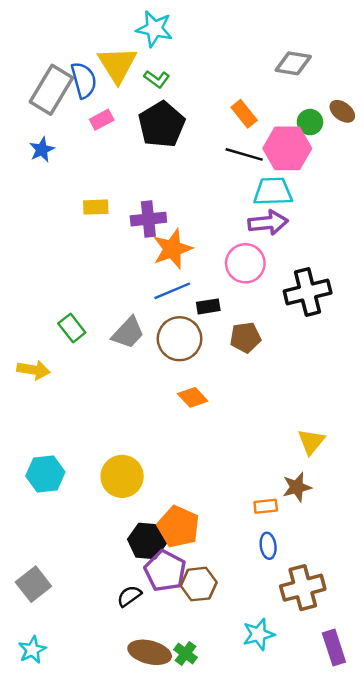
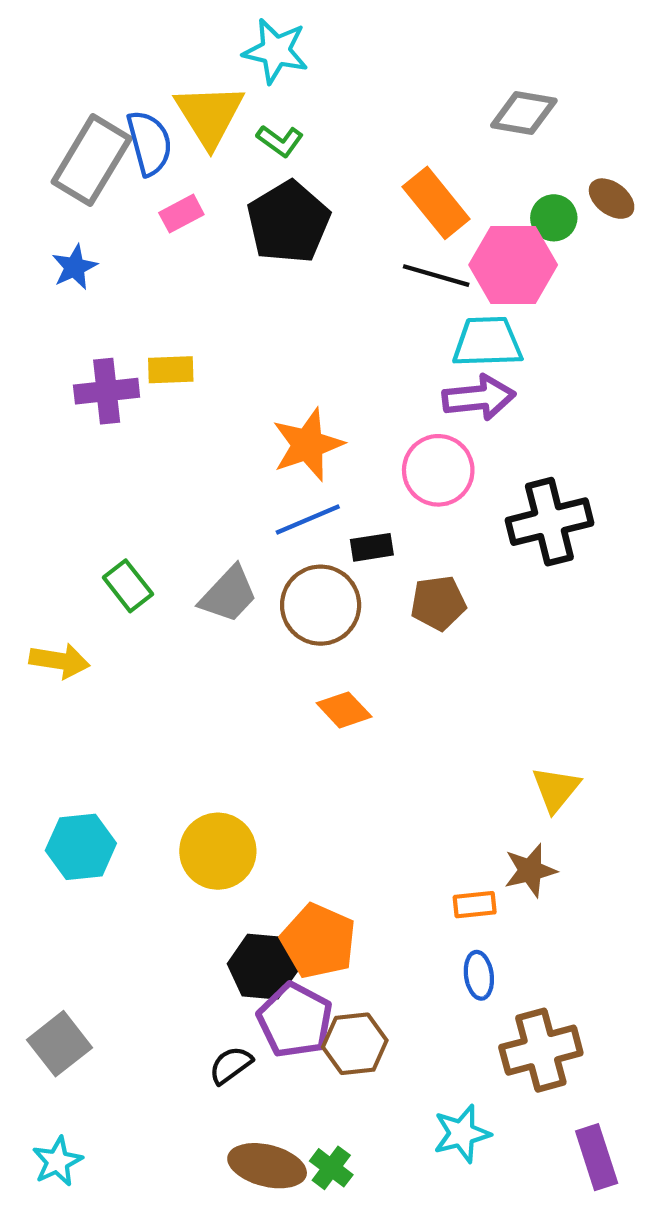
orange rectangle: (244, 114) -> (436, 203), size x1.4
purple cross: (148, 219) -> (107, 391), moved

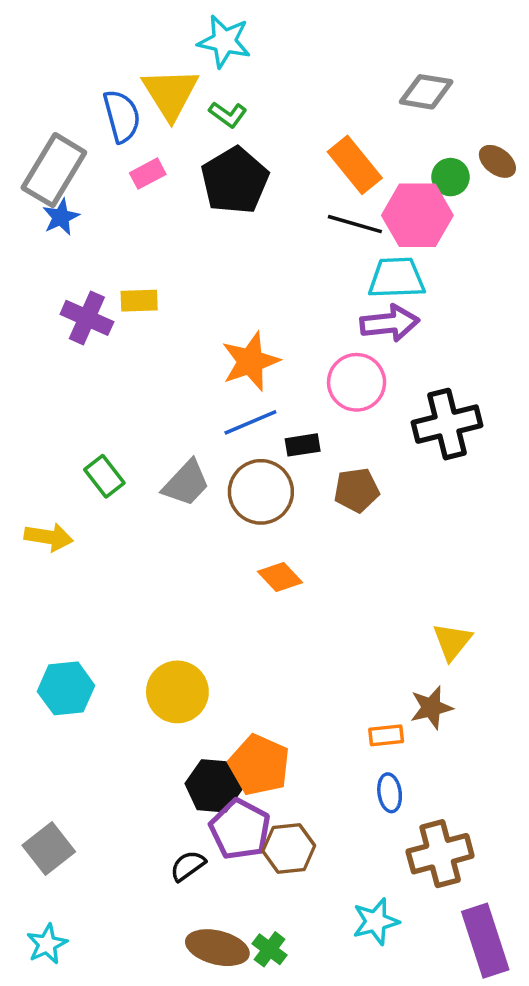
gray rectangle: (92, 160) -> (54, 170), moved
purple cross: (107, 391) -> (87, 318), turned 30
purple rectangle: (597, 1157) -> (485, 941), size x1.4

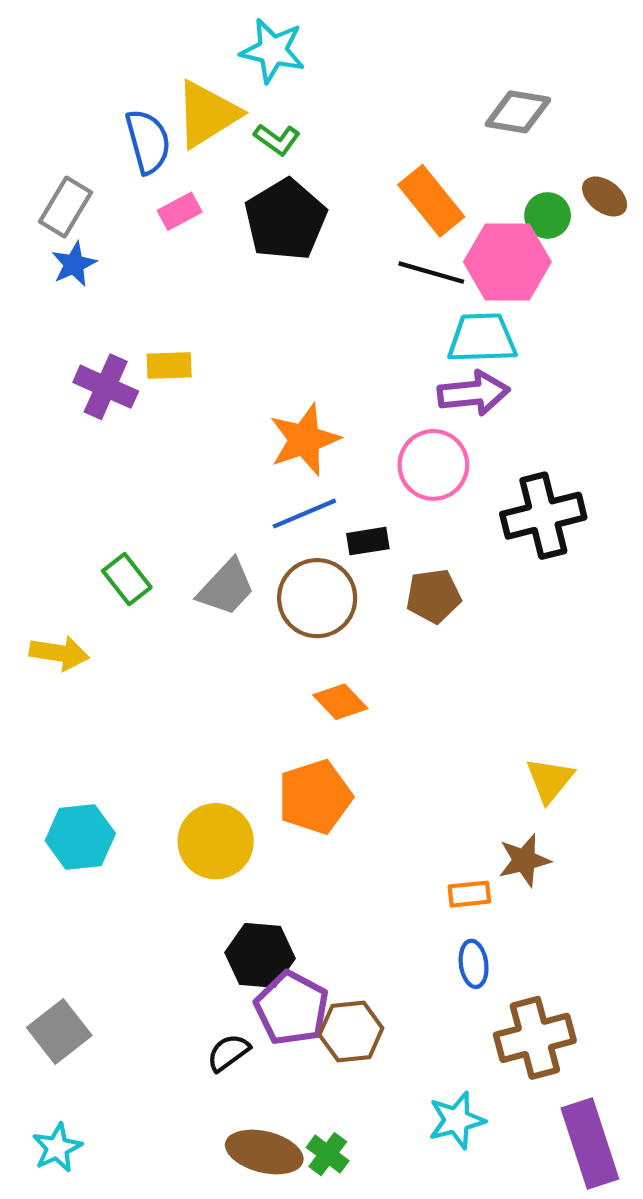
yellow triangle: (170, 94) -> (207, 114), turned 30
gray rectangle: (54, 170) -> (66, 207), size x0.7
orange pentagon: (259, 765) -> (315, 797), moved, turned 30

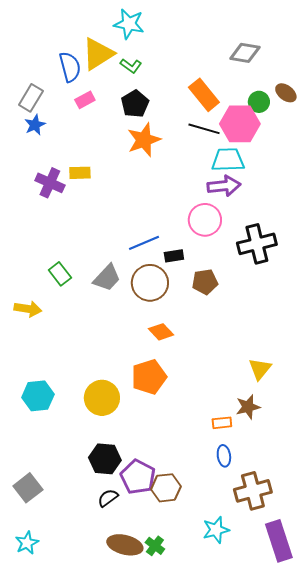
black pentagon: (285, 220) -> (135, 104), size x0.7
orange star: (304, 440) -> (144, 140), moved
black hexagon: (260, 955) -> (105, 459), moved

